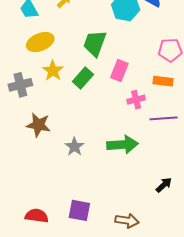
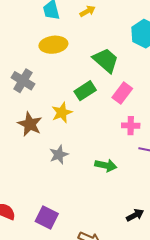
green trapezoid: (95, 43) -> (106, 60), turned 96
yellow star: (53, 71) -> (62, 113), moved
gray cross: (20, 85) -> (23, 81), turned 30
green arrow: (123, 145) -> (106, 165), size x0.7

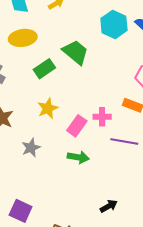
green rectangle: (85, 91) -> (44, 69), moved
pink rectangle: (122, 93) -> (77, 126), moved
yellow star: (62, 113) -> (48, 108), moved

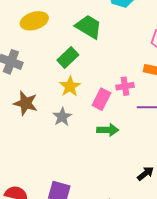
green rectangle: (44, 69) -> (68, 57), moved
gray star: (31, 148) -> (62, 117), moved

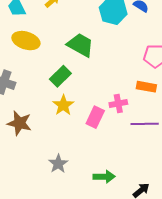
yellow ellipse: (34, 21) -> (26, 41), turned 36
gray star: (62, 117) -> (58, 164), moved
green arrow: (108, 130) -> (104, 177), moved

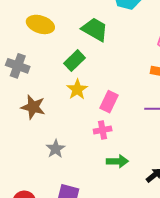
pink cross: (118, 104) -> (103, 130), moved
gray star: (58, 164) -> (56, 149), moved

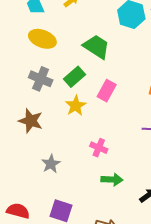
gray cross: (18, 66) -> (41, 79), moved
pink rectangle: (109, 102) -> (107, 91), moved
pink cross: (103, 130) -> (99, 148), turned 30

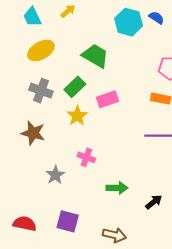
yellow ellipse: (42, 39) -> (41, 51), turned -48
pink rectangle: (107, 91) -> (107, 99), turned 45
pink cross: (99, 148) -> (86, 157), moved

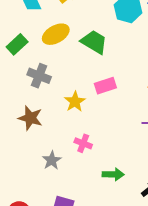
yellow ellipse: (41, 51) -> (56, 34), moved
green rectangle: (75, 87) -> (17, 44), moved

